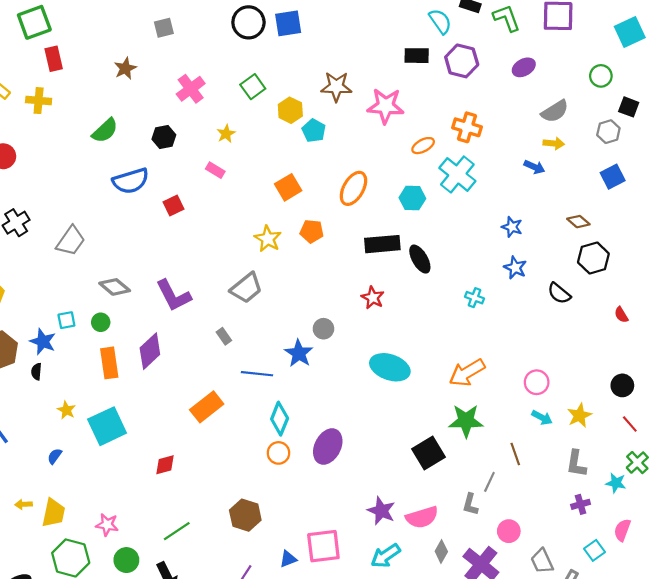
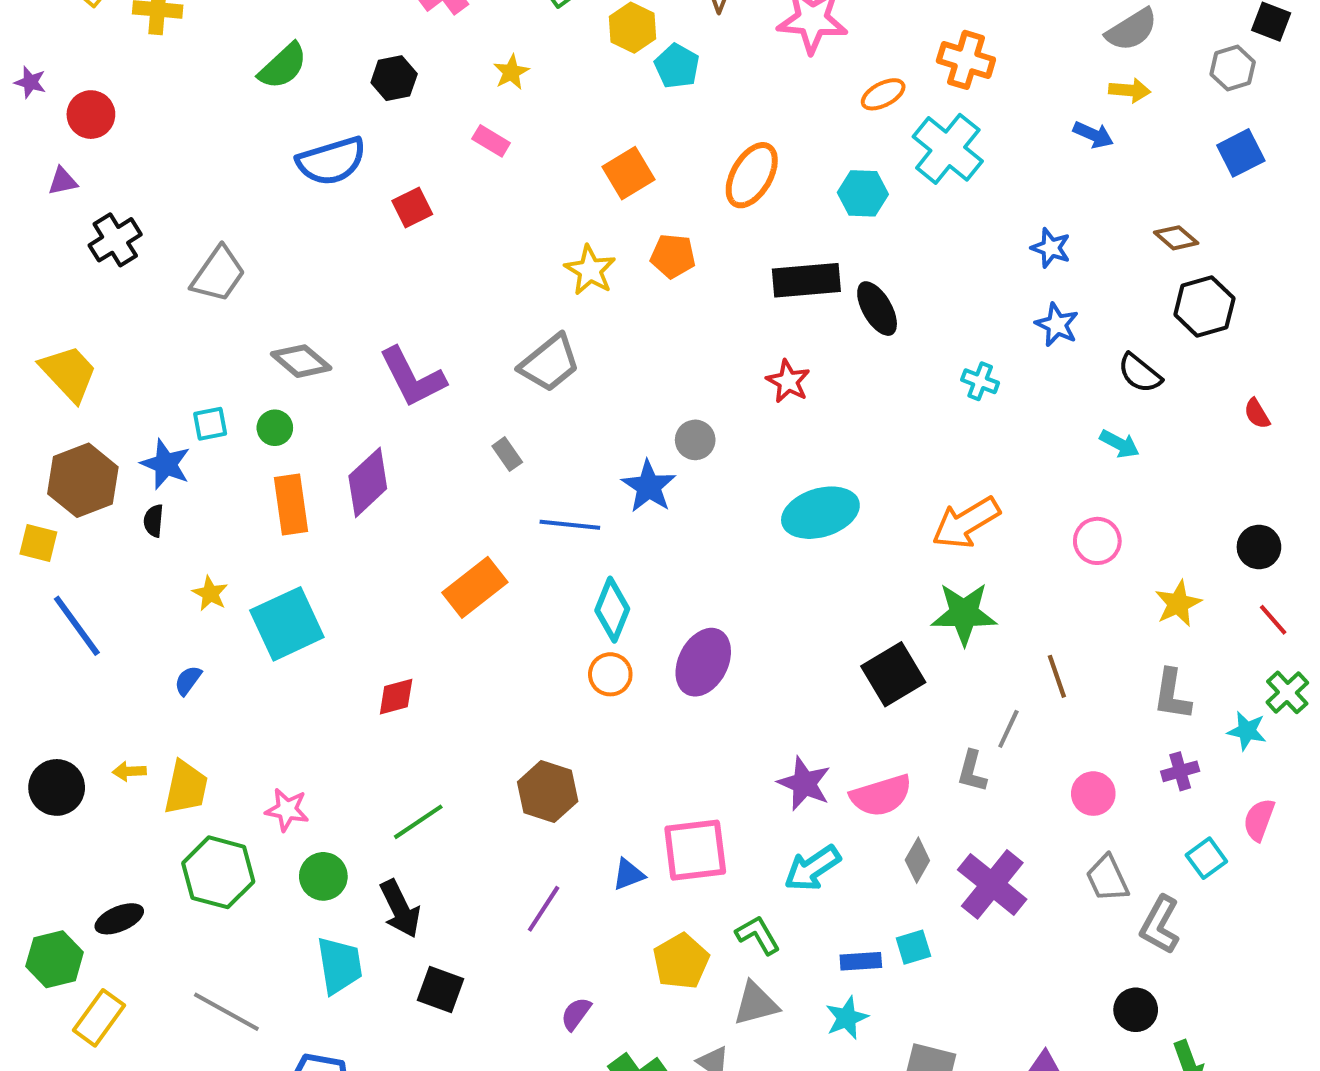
cyan ellipse: (390, 367) -> (820, 513), turned -36
cyan arrow: (542, 418) -> (1120, 444), moved
pink circle: (509, 531) -> (1093, 794), moved

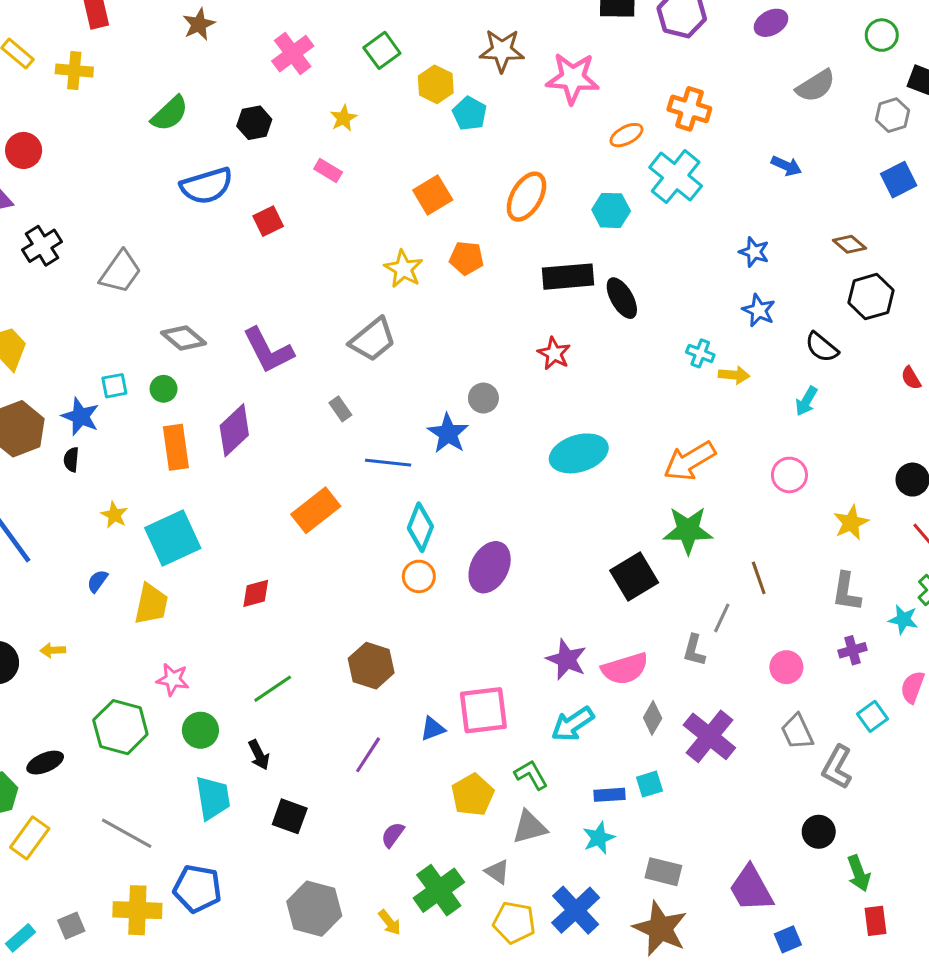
yellow arrow: (1130, 90) -> (734, 375), moved
cyan arrow: (1120, 444) -> (806, 401), turned 92
yellow trapezoid: (186, 787) -> (151, 604), moved
black arrow: (400, 909) -> (259, 755), size x0.7

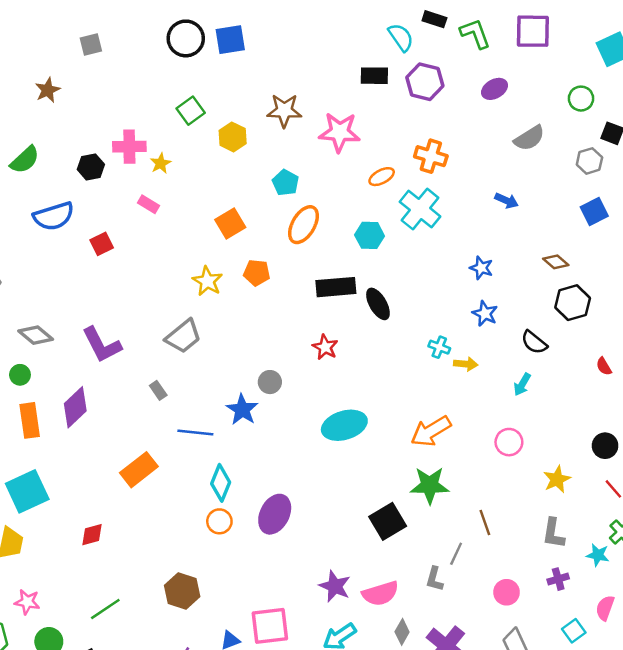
pink cross: (293, 54) -> (129, 147), moved, turned 36
cyan pentagon: (470, 114) -> (285, 183), moved

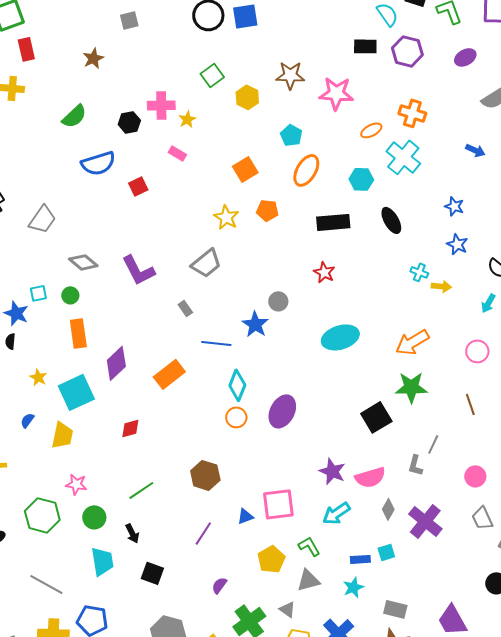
black ellipse: (378, 304) -> (391, 220), moved
purple diamond: (75, 407) -> (116, 363), moved
brown line: (485, 523) -> (470, 404), moved

